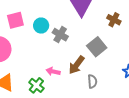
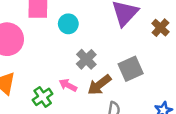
brown cross: (114, 20) -> (160, 28), moved
gray cross: (60, 35) -> (86, 59), moved

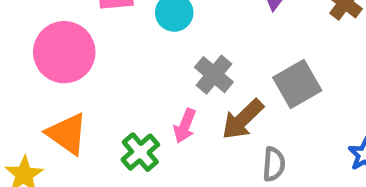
pink arrow: (68, 85) -> (185, 126), turned -90

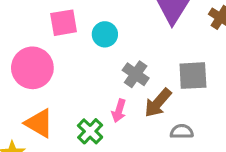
gray square: (297, 84) -> (193, 76), turned 32
gray semicircle: (274, 164) -> (182, 132), turned -90

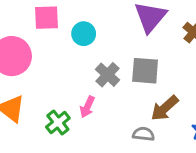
gray square: (193, 76) -> (145, 71), moved
brown arrow: (158, 103) -> (165, 108), moved

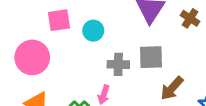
gray cross: (107, 75) -> (118, 64), turned -35

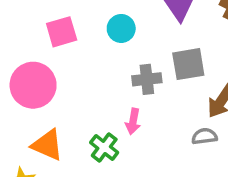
cyan circle: (93, 31) -> (121, 28), moved

